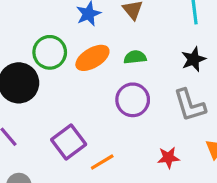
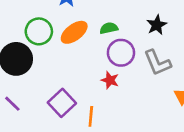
purple circle: (133, 100) -> (121, 53), moved
red star: (168, 158) -> (110, 80), moved, turned 30
orange line: (102, 162) -> (91, 116), turned -48

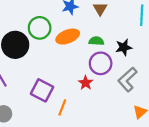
black star: (157, 25) -> (124, 47), moved
gray L-shape: (157, 63) -> (127, 79), turned 55
purple square: (62, 103) -> (42, 90), turned -35

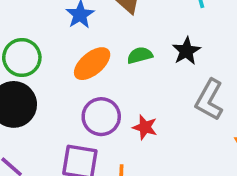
green circle: (40, 28) -> (22, 58), moved
purple circle: (101, 63) -> (101, 117), moved

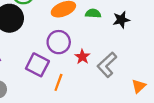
gray L-shape: (209, 100) -> (107, 65), moved

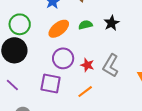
orange line: (58, 82) -> (85, 92), moved, turned 49

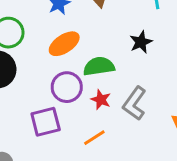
green semicircle: (85, 25) -> (99, 66), moved, size x1.5
purple square: (51, 83) -> (46, 122), turned -30

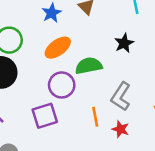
red star: (101, 100) -> (121, 129), moved
orange line: (94, 138) -> (95, 117), moved, turned -66

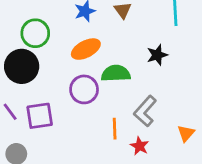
purple square: (45, 116) -> (40, 116), moved

